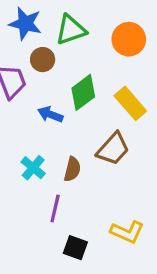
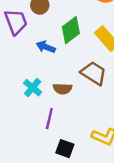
brown trapezoid: (113, 149) -> (94, 73), turned -100
brown semicircle: (72, 169) -> (62, 89), turned 78

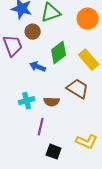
cyan cross: (33, 88) -> (27, 101), turned 35

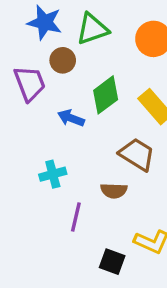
brown semicircle: (52, 102) -> (114, 191), moved
black square: (54, 152) -> (112, 262), moved

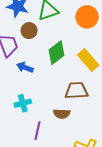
blue arrow: (71, 118) -> (25, 67), moved
brown trapezoid: (137, 154) -> (76, 91), turned -35

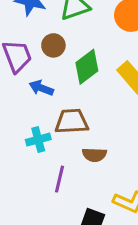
brown circle: (29, 31) -> (53, 45), moved
brown trapezoid: (76, 91) -> (72, 121), moved

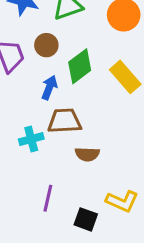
blue arrow: (41, 88) -> (49, 88), moved, turned 90
purple line: (59, 179) -> (48, 198), moved

